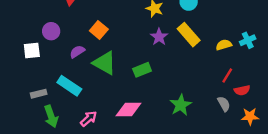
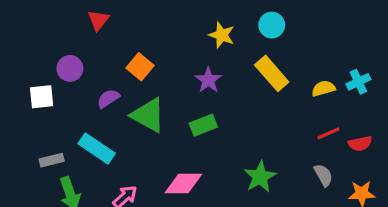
purple star: (159, 37) -> (208, 80), moved
red line: (227, 75) -> (328, 133), turned 35
red semicircle: (242, 90) -> (360, 143), moved

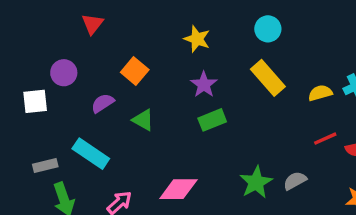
yellow star: (222, 35) -> (197, 39), moved
green triangle: (148, 115) -> (143, 120), size x0.6
green rectangle: (203, 125) -> (212, 120), moved
gray semicircle: (323, 175) -> (295, 181), moved, turned -90

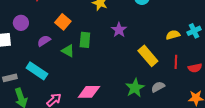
yellow rectangle: (268, 78) -> (148, 56), moved
purple star: (204, 85) -> (119, 30), moved
green rectangle: (212, 120) -> (85, 40), moved, turned -63
red line: (325, 139) -> (176, 62), turned -64

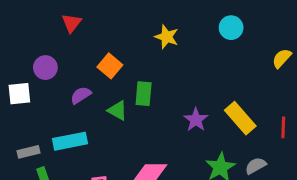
purple star: (119, 30) -> (196, 120), moved
yellow semicircle: (173, 35) -> (282, 58), moved, turned -32
cyan rectangle: (37, 71) -> (70, 141), turned -45

